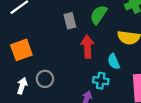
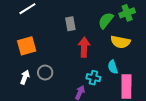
green semicircle: (99, 15) -> (106, 20), moved
cyan semicircle: (114, 61) -> (113, 67), moved

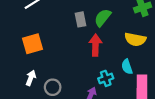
green semicircle: (106, 20) -> (103, 18), moved
gray circle: (45, 73) -> (53, 87), moved
cyan cross: (93, 78) -> (106, 78), turned -32

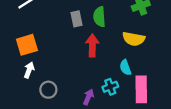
green semicircle: (103, 18) -> (99, 17), turned -42
white arrow: (31, 78) -> (29, 70), moved
cyan cross: (106, 78) -> (110, 87), moved

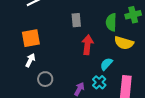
green semicircle: (99, 17) -> (111, 22), moved
cyan semicircle: (125, 67) -> (106, 64), moved, turned 56
cyan cross: (110, 87) -> (99, 82), turned -32

